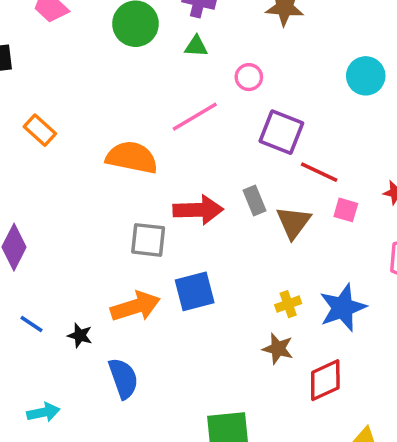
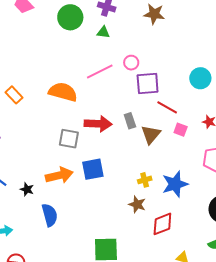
cyan circle: (366, 76) -> (200, 78), moved
pink circle: (249, 77) -> (131, 63), moved
orange rectangle: (40, 130) -> (14, 95), moved
purple square: (281, 132) -> (148, 84), turned -30

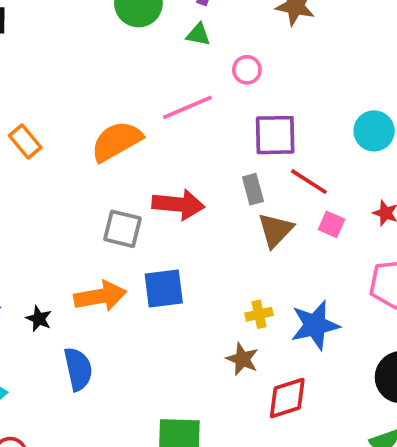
pink circle: (131, 63) -> (247, 70), moved
orange semicircle: (63, 92) -> (117, 141), turned -48
gray rectangle: (130, 121) -> (253, 189), moved

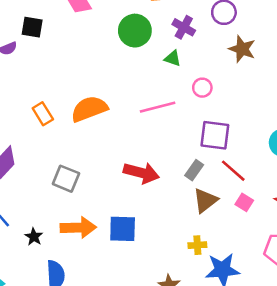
orange semicircle: (117, 141) -> (89, 109), moved
gray rectangle: (253, 189) -> (194, 170), turned 42
gray square: (122, 229) -> (66, 179), moved
yellow cross: (259, 314) -> (197, 245), moved

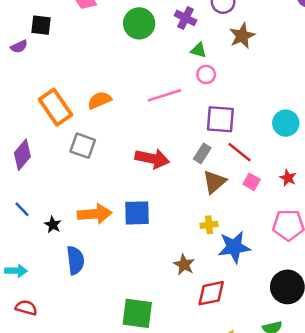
brown star: (242, 49) -> (242, 36), turned 30
green triangle: (173, 58) -> (199, 50), moved
orange semicircle: (89, 109) -> (99, 100), size x0.7
orange rectangle: (43, 114) -> (55, 107), size x1.6
gray square: (66, 179) -> (83, 146), moved

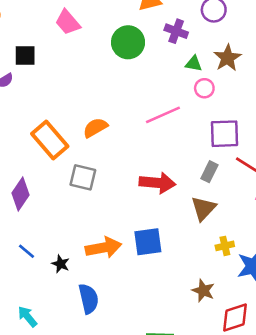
brown star: (242, 36) -> (227, 58), moved
brown triangle: (214, 182) -> (203, 208), moved
cyan arrow: (16, 271) -> (27, 317), turned -125

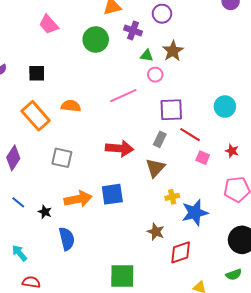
black square: (25, 55) -> (37, 73), moved
orange semicircle: (95, 128) -> (71, 106), turned 36
gray square: (83, 177) -> (62, 158), moved

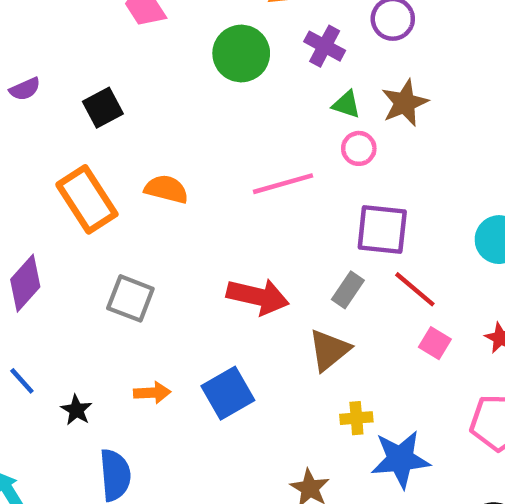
black square: (37, 73) -> (103, 108), turned -36
blue square: (112, 194) -> (228, 393), turned -30
orange arrow: (78, 199) -> (152, 393), size x0.6

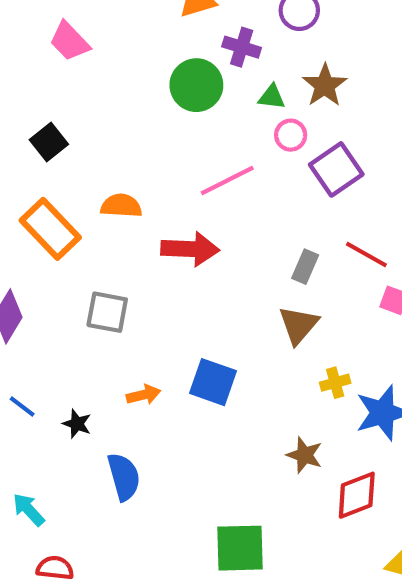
green circle: (241, 53) -> (196, 85), moved
purple square: (382, 229) -> (336, 169), moved, turned -30
red arrow: (258, 296) -> (190, 249), moved
blue square: (228, 393) -> (213, 382), turned -30

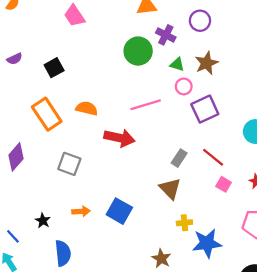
brown triangle: (298, 325) -> (170, 189), turned -35
blue line: (22, 407) -> (13, 236), moved

